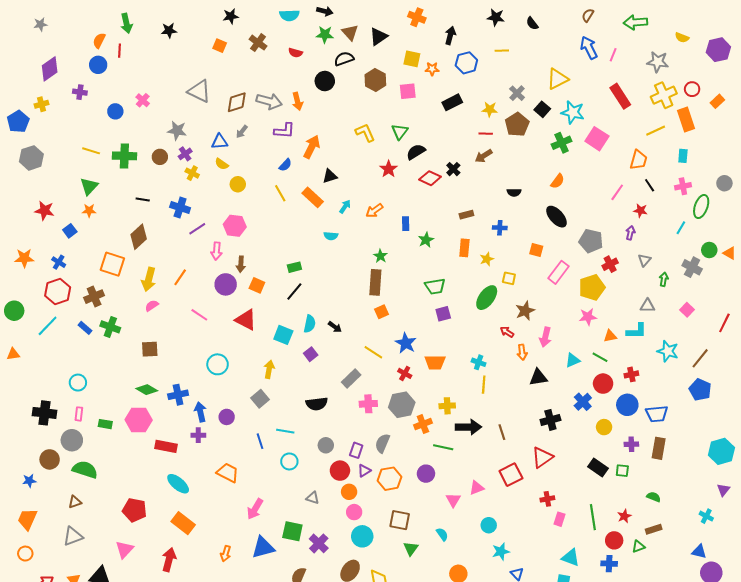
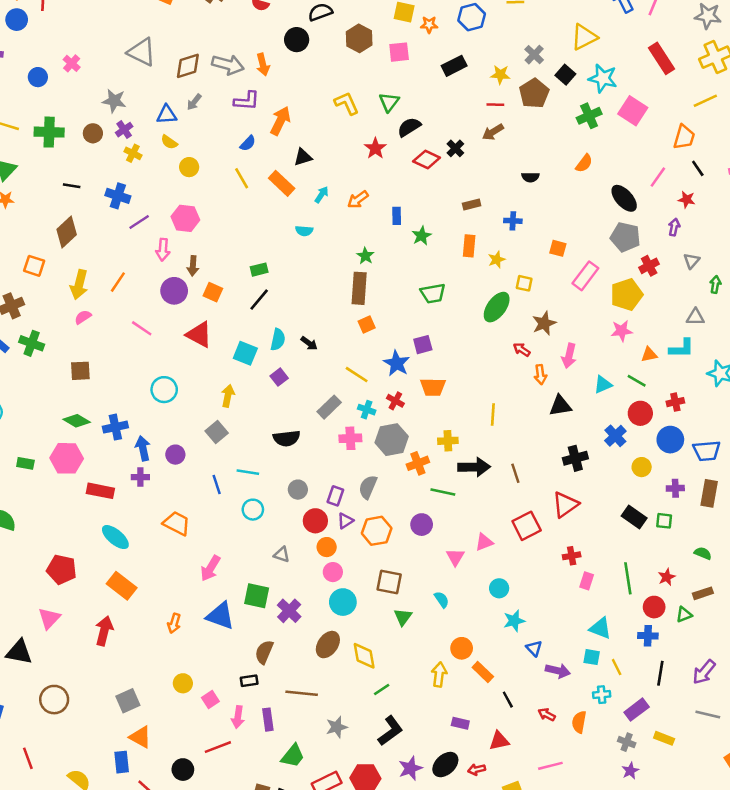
black ellipse: (556, 217) -> (624, 198), moved
orange square: (112, 264) -> (34, 266), size x0.7
purple square: (443, 314) -> (423, 345), moved
cyan cross: (479, 362) -> (367, 410), moved
blue triangle: (263, 547) -> (220, 616), turned 35

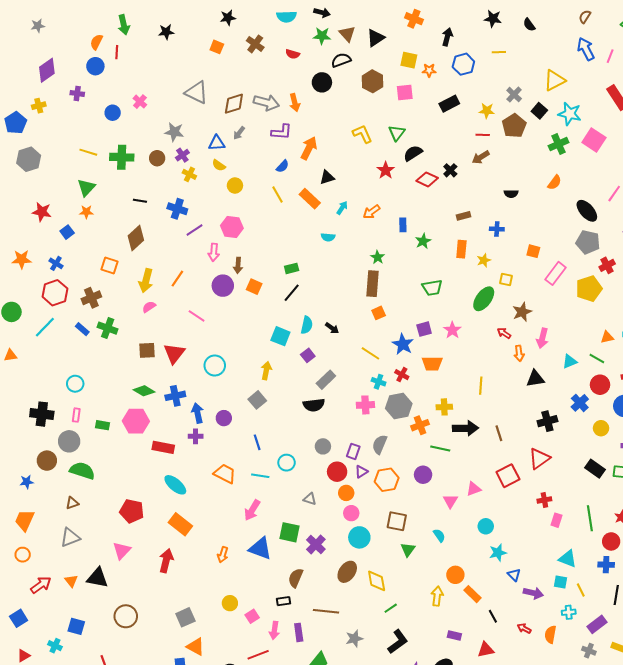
pink star: (622, 331) -> (452, 330), moved, turned -30
red triangle: (199, 335) -> (174, 353), moved, turned 40
gray rectangle: (329, 407) -> (326, 380), moved
cyan line: (248, 472) -> (260, 476), moved

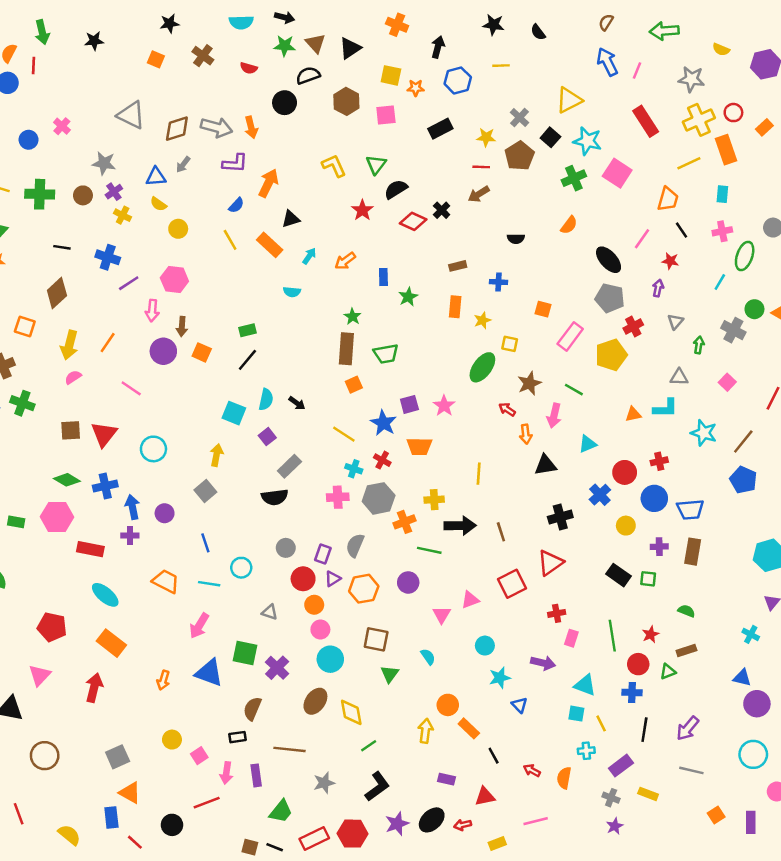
green trapezoid: (432, 288) -> (386, 354), moved
green line: (597, 358) -> (574, 390), moved
purple arrow: (533, 593) -> (543, 663), moved

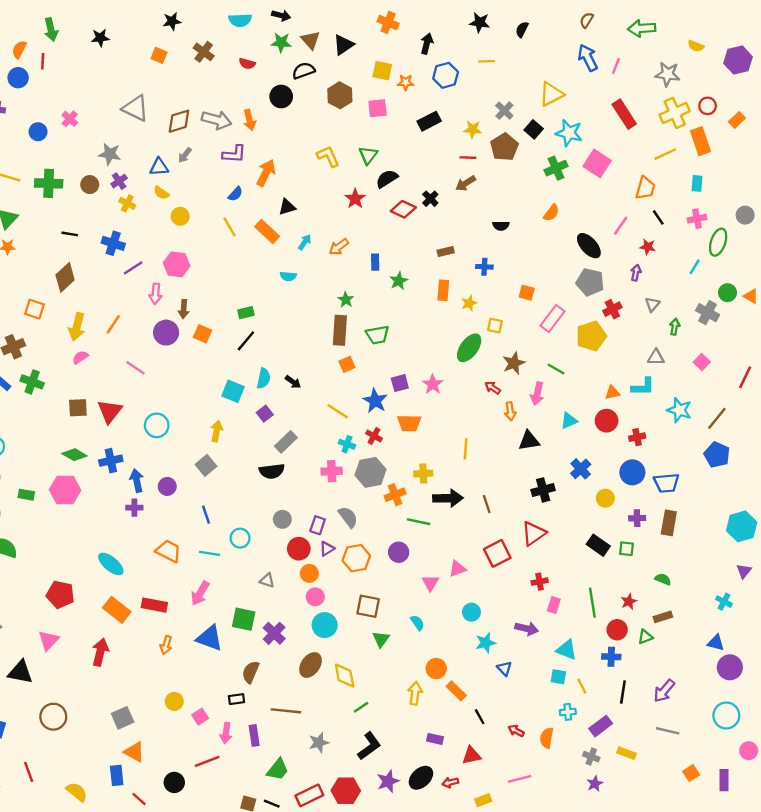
black semicircle: (538, 32) -> (522, 30), turned 63
red circle: (625, 472) -> (607, 421), moved
gray semicircle: (355, 545) -> (348, 517), turned 120
red rectangle: (90, 549) -> (154, 605), moved

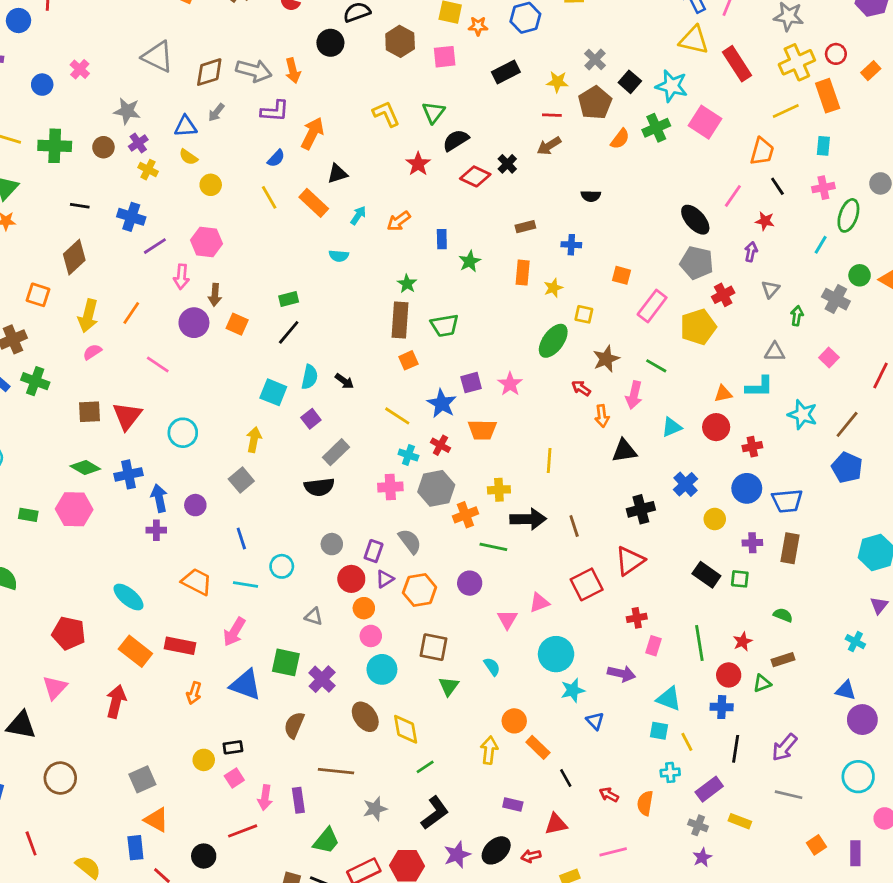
yellow triangle: (551, 94) -> (694, 40), moved, turned 40
orange semicircle: (551, 213) -> (620, 139), moved
cyan circle: (471, 612) -> (556, 654), size x1.6
brown ellipse: (311, 665) -> (365, 717), turned -70
black rectangle: (237, 699) -> (233, 747), moved

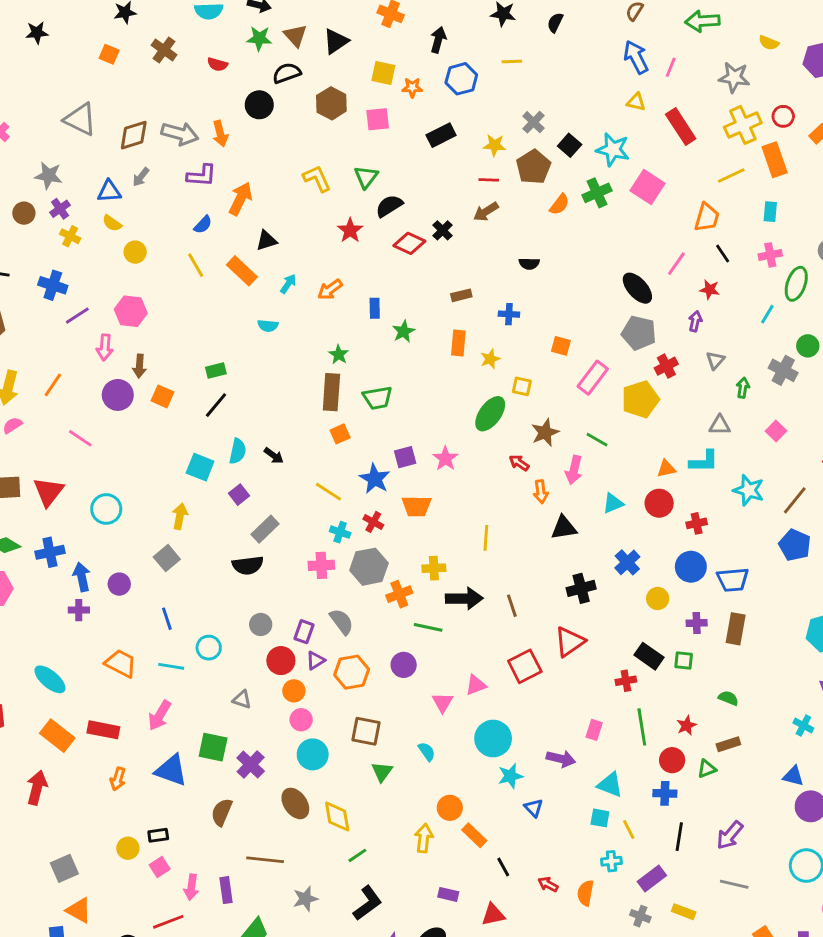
yellow triangle: (694, 40) -> (636, 102), size x0.6
red cross: (637, 618) -> (626, 681), moved

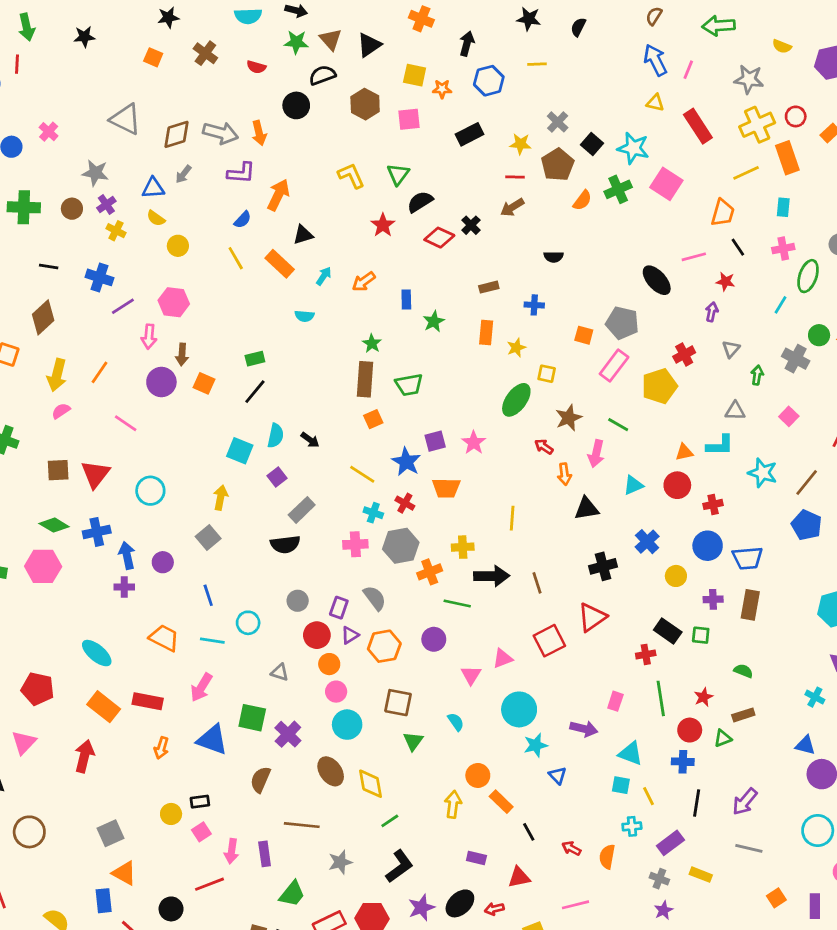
pink line: (676, 264) -> (694, 257), turned 40
gray pentagon: (639, 333) -> (622, 323), moved

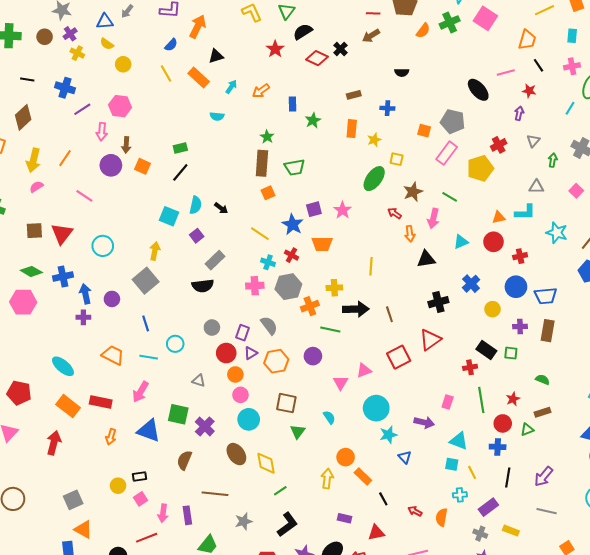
gray square: (208, 537) -> (146, 281), size x1.4

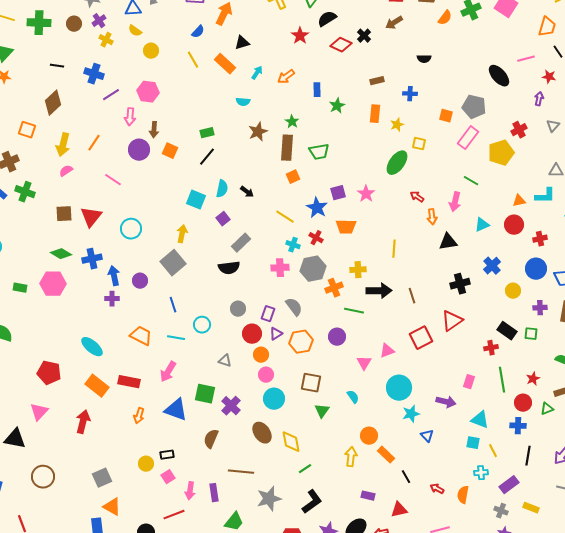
brown star: (413, 192) -> (258, 132), moved
gray star: (244, 521) -> (269, 499), size x1.4

